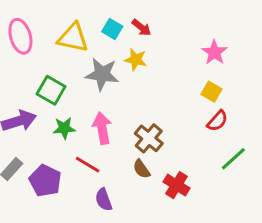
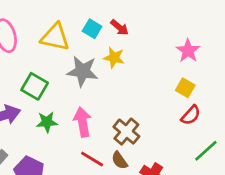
red line: (88, 165) -> (92, 159), moved

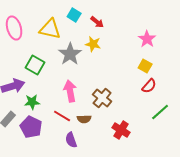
cyan square: (92, 29) -> (74, 15), moved
gray star: (83, 71) -> (70, 54), turned 30
green star: (47, 122) -> (32, 102), moved
red line: (92, 159) -> (62, 116), moved
brown semicircle: (120, 160) -> (84, 119), moved, turned -56

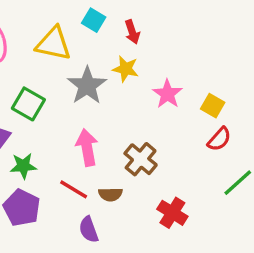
red arrow: (97, 22) -> (132, 32), turned 32
pink star: (147, 39) -> (167, 94), moved

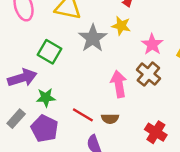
pink arrow: (87, 147) -> (119, 84), moved
brown cross: (141, 159) -> (148, 74), moved

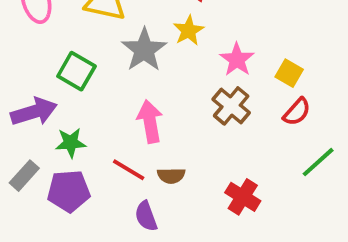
yellow star: (121, 26) -> (189, 31), turned 30
pink arrow: (119, 84) -> (150, 121), moved
purple pentagon: (45, 128) -> (69, 191), turned -30

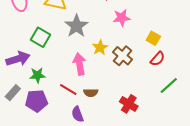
yellow star: (189, 31) -> (100, 47), moved
pink star: (237, 60) -> (122, 18), moved, turned 30

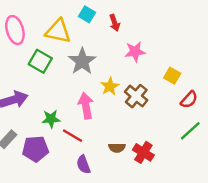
green square: (41, 37) -> (40, 61), moved
red semicircle: (157, 59) -> (189, 100), moved
green star: (37, 75) -> (51, 119), moved
brown semicircle: (91, 93) -> (117, 148), moved

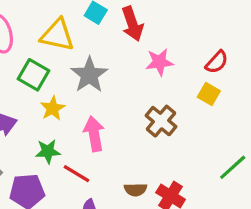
red arrow: (115, 23) -> (132, 24), size x1.5
yellow star: (110, 86) -> (53, 108), moved
red semicircle: (189, 100) -> (217, 62), moved

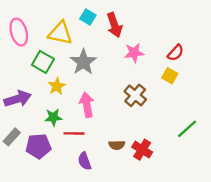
red line: (77, 174) -> (74, 133), turned -30

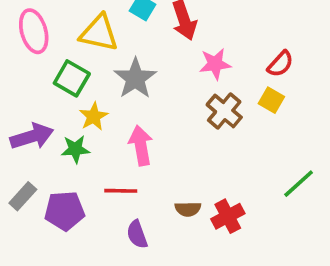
brown cross: (135, 95) -> (224, 111), moved
green star: (53, 117) -> (75, 149), moved
red cross: (142, 150) -> (228, 216), turned 30

